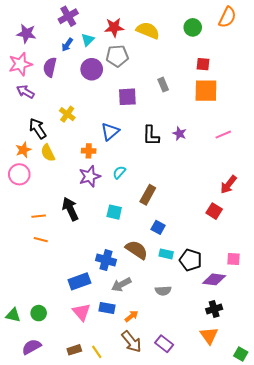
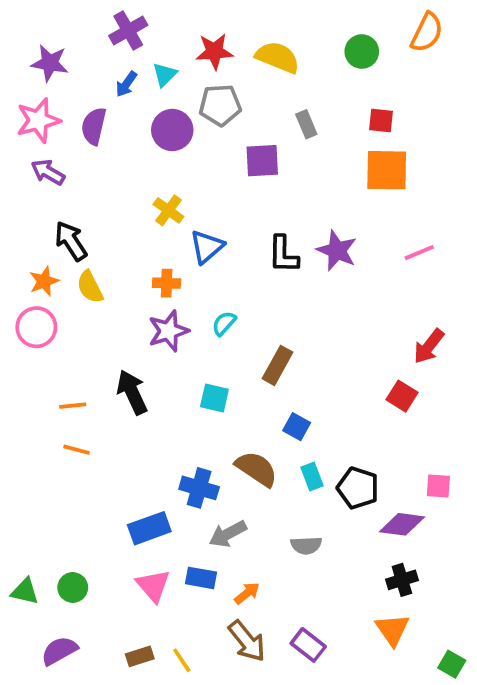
gray rectangle: (163, 85) -> (306, 124), moved
purple square: (127, 97) -> (262, 161), moved
yellow cross: (67, 114) -> (168, 210), moved
purple star: (179, 134) -> (337, 251), size x1.5
cyan rectangle: (166, 254) -> (312, 476), turned 56

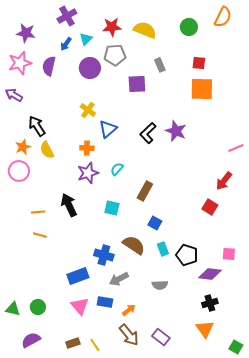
purple arrow: (48, 172) -> (14, 95), moved
pink line: (419, 253) -> (236, 148), moved
black L-shape: (283, 254) -> (148, 133), turned 45

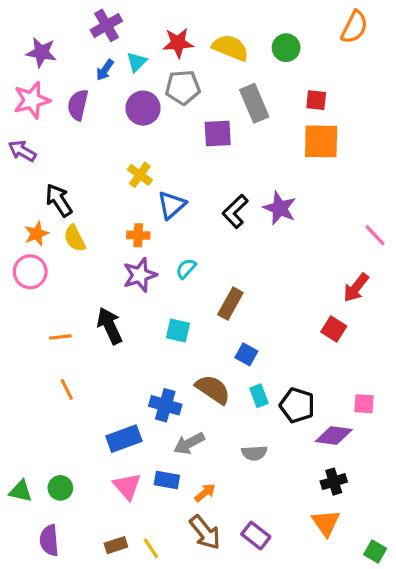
green circle: (189, 27) -> (286, 48), moved
gray rectangle: (160, 65) -> (254, 103), size x1.6
pink line: (236, 148) -> (375, 235), turned 70
orange line: (40, 235) -> (67, 389), moved, turned 48
purple semicircle: (31, 340) -> (49, 540), turned -66

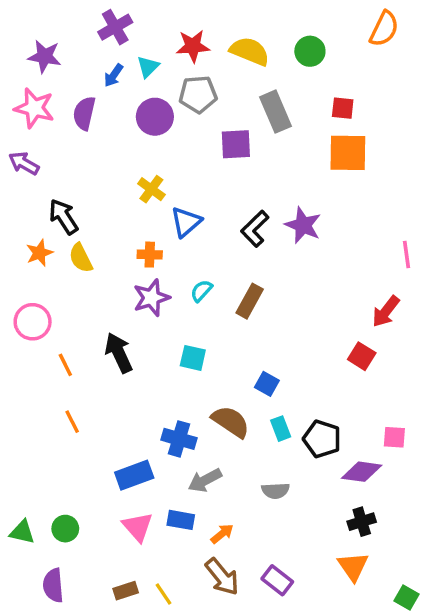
pink star: (32, 100) -> (34, 108), turned 30
pink line: (375, 235) -> (406, 255), turned 35
pink circle: (30, 272) -> (33, 322), moved
brown rectangle: (230, 304) -> (250, 301), moved
orange line: (60, 337) -> (65, 365), turned 70

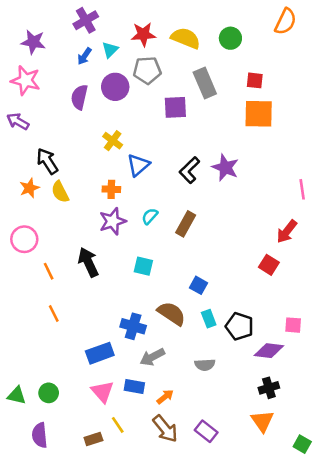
purple semicircle: (84, 113) -> (79, 97), moved
yellow line: (163, 594) -> (118, 425), moved

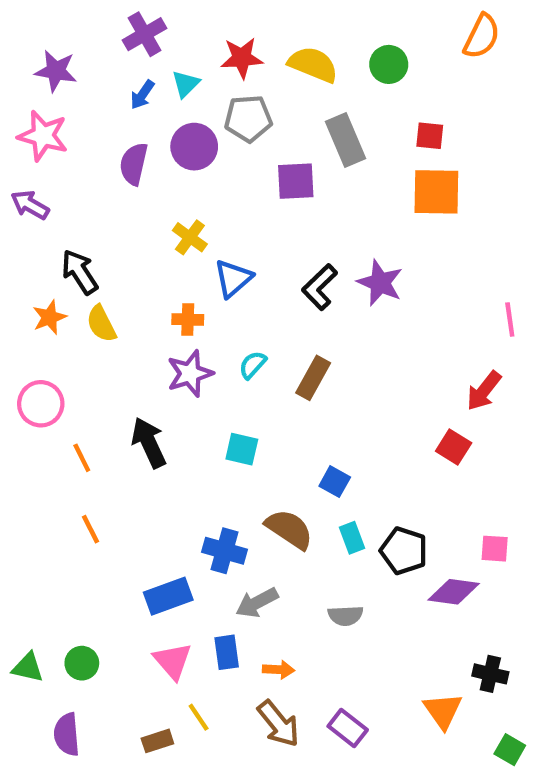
blue rectangle: (134, 386) -> (227, 652), turned 72
black cross: (269, 388) -> (490, 674), moved, turned 30
orange arrow: (165, 397) -> (279, 670), turned 42

